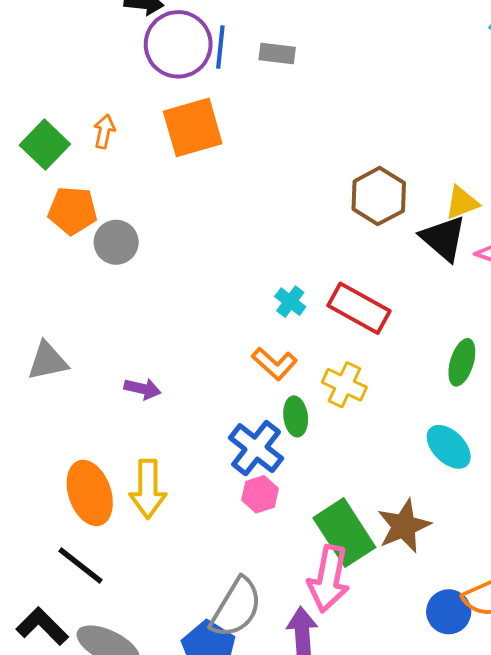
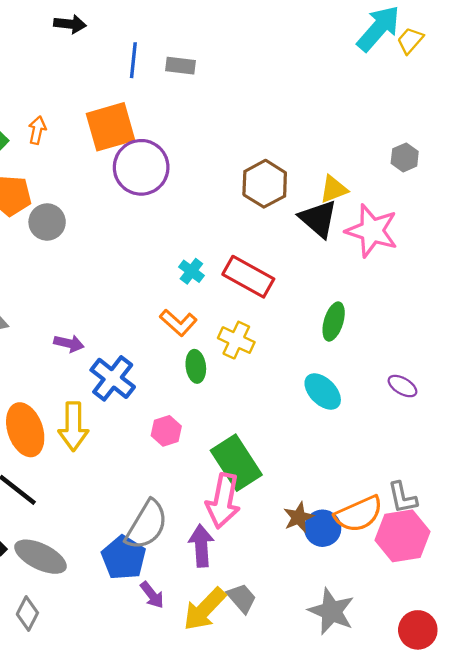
purple circle: (178, 44) -> (141, 167), moved
blue cross: (256, 448) -> (113, 378), moved
brown star: (404, 526) -> (299, 517), moved, size x0.7

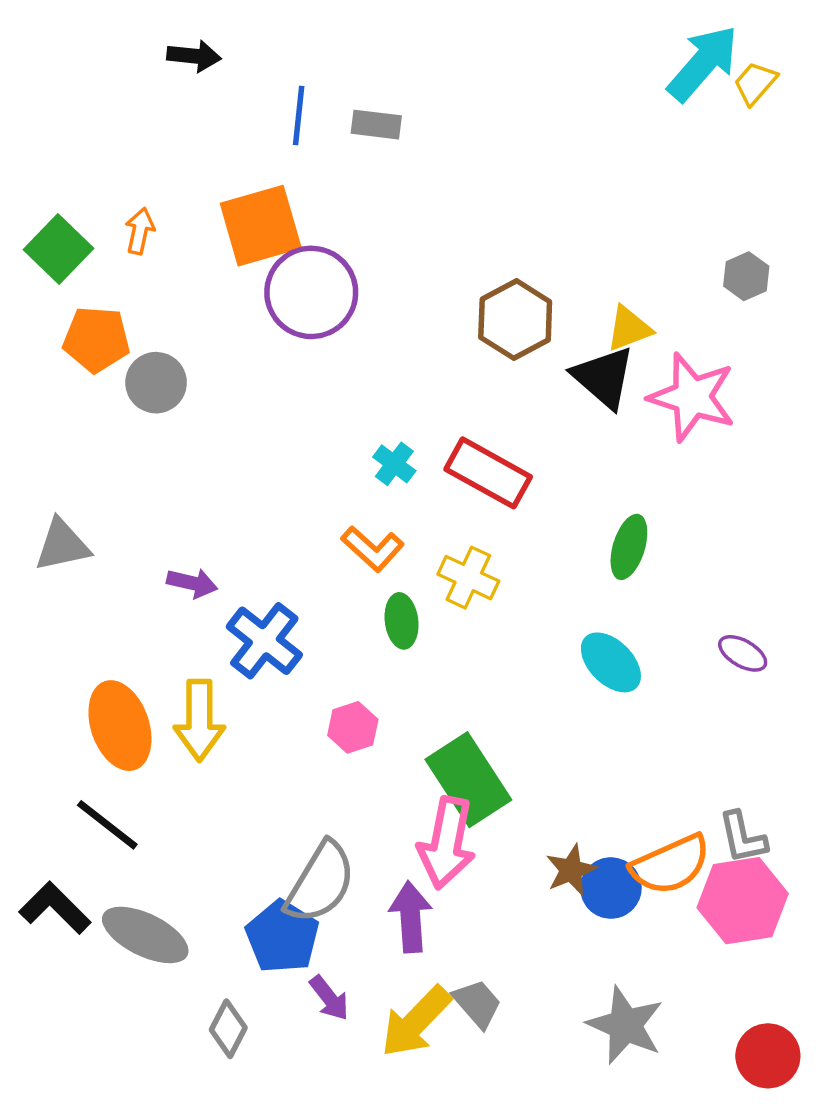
gray diamond: (27, 614) -> (228, 1029), moved

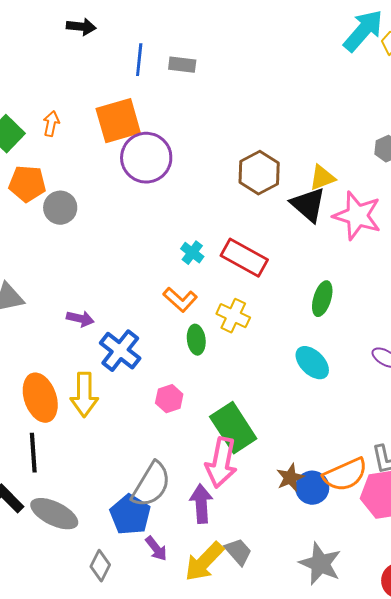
black line: (107, 825) -> (33, 453), turned 48

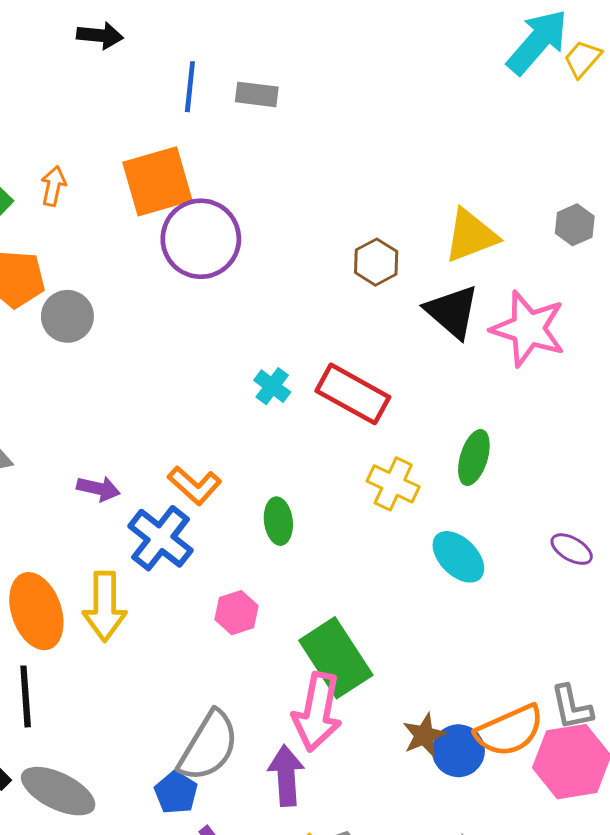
brown hexagon: (259, 173) -> (376, 262), size x0.7
yellow triangle: (322, 178) -> (471, 236), moved, size x1.4
orange L-shape: (180, 300) -> (195, 485), moved
yellow cross: (233, 316) -> (393, 484), moved
blue pentagon: (130, 515) -> (176, 793), size x0.7

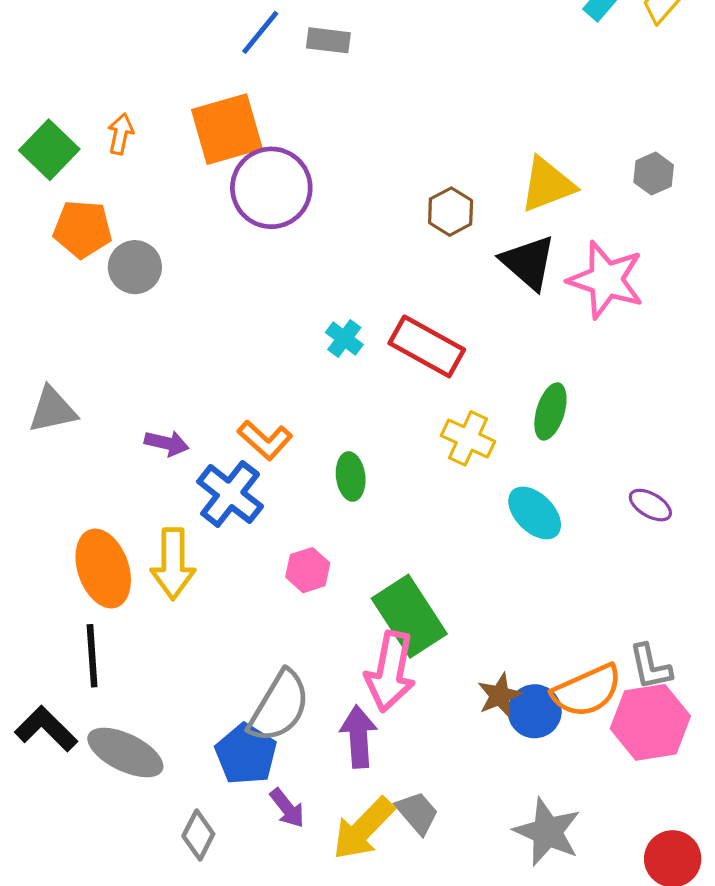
blue line: (190, 87) -> (260, 32), turned 33
blue pentagon: (176, 793) -> (246, 754), size x1.4

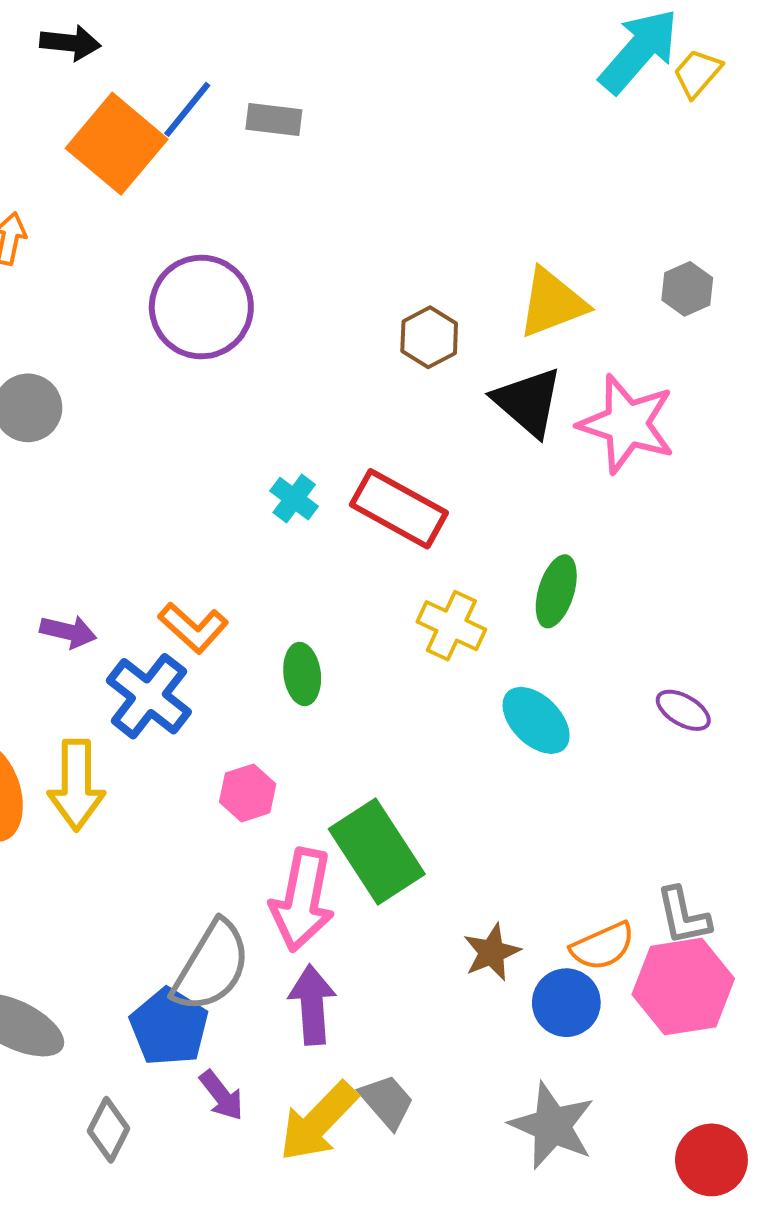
orange square: (227, 129) -> (117, 144), moved, turned -34
pink arrow: (390, 672) -> (302, 900), moved
orange semicircle: (587, 691) -> (603, 946), size x0.7
blue circle: (535, 711) -> (566, 1003), moved

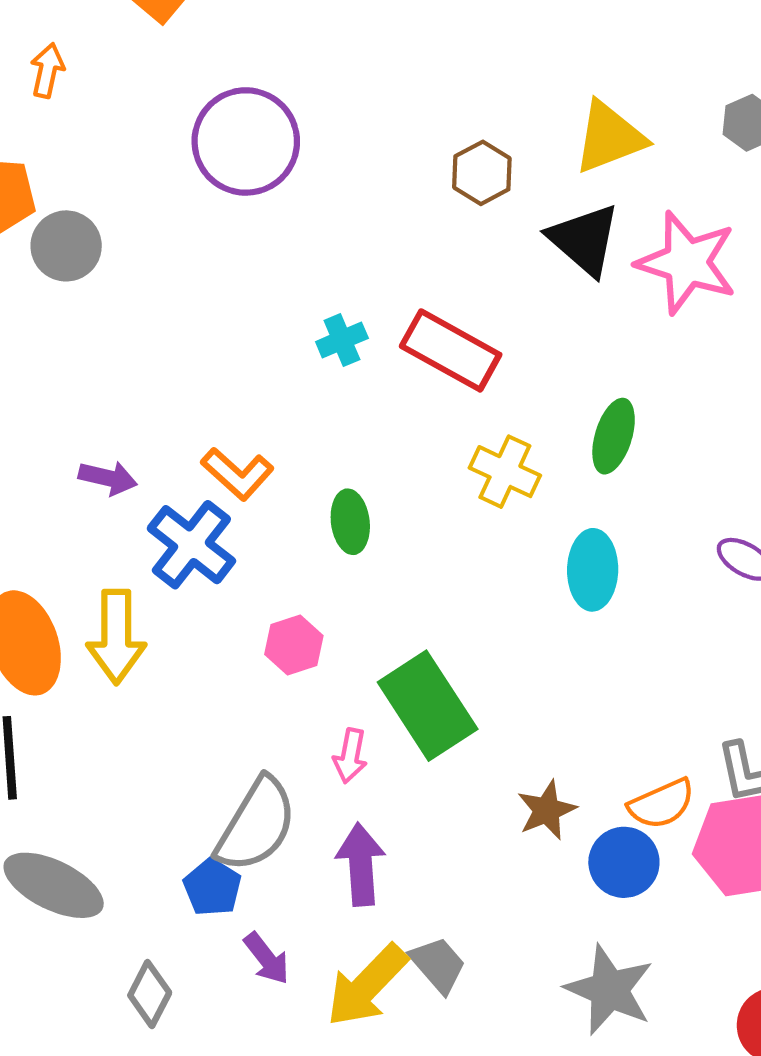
cyan cross: (294, 499) -> (342, 340), turned 30
cyan ellipse: (536, 720) -> (593, 570), turned 46
pink arrow: (302, 900) -> (350, 756), size x0.5
blue pentagon: (169, 1027) -> (212, 887), size x0.7

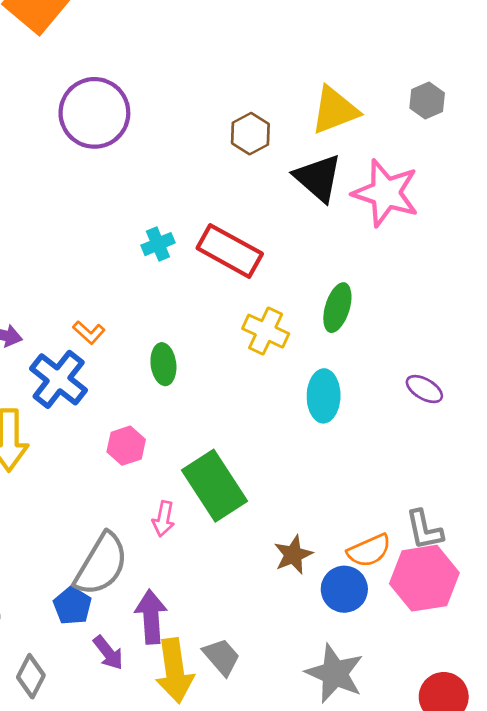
orange L-shape: (237, 474) -> (89, 332), size x0.7
purple arrow: (361, 864) -> (151, 617), moved
yellow arrow: (367, 986) -> (175, 671), turned -52

